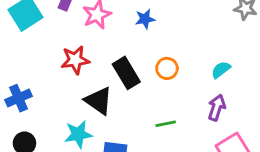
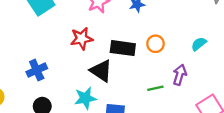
black rectangle: (126, 73) -> (123, 48), turned -50
purple arrow: (217, 108) -> (180, 75), moved

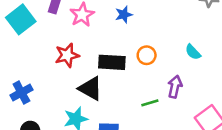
cyan semicircle: (199, 44) -> (193, 52), turned -91

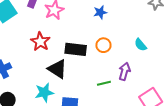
blue star: (124, 15) -> (100, 12), moved
red star: (67, 55) -> (40, 42), turned -30

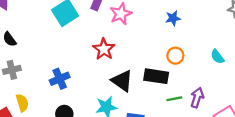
black rectangle: (76, 49) -> (156, 76), moved
purple arrow: (125, 71) -> (197, 98), moved

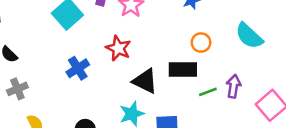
cyan semicircle: (217, 57) -> (249, 36), size x1.6
blue cross: (60, 79) -> (78, 68), moved

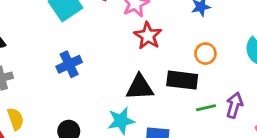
red star: (118, 48) -> (148, 36), moved
black triangle: (145, 81) -> (140, 87), turned -36

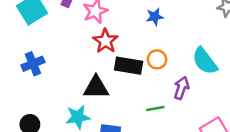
black rectangle: (182, 80) -> (129, 66), moved
purple arrow: (234, 105) -> (181, 88), moved

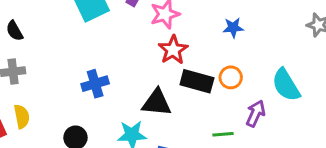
blue cross: (33, 64) -> (95, 84), moved

